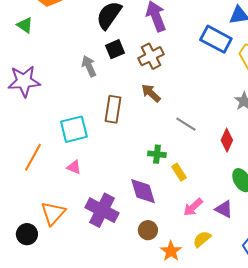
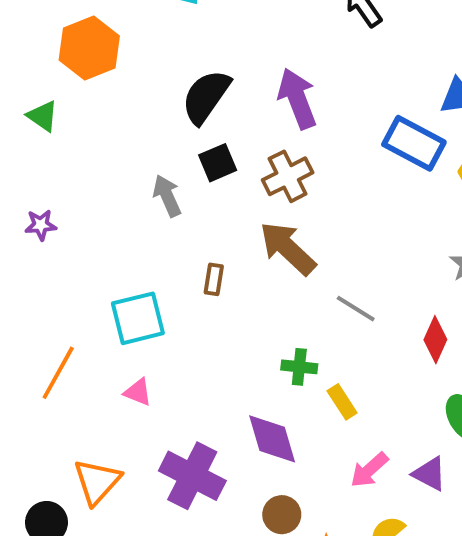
purple star: (24, 81) -> (41, 225), size x0.5
brown arrow: (151, 93) -> (288, 248), size x1.5
brown rectangle: (113, 109) -> (214, 279), size x0.6

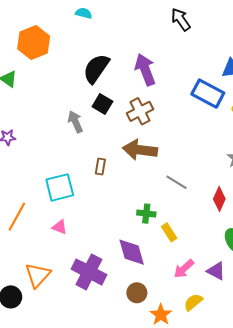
black square: (218, 163) -> (102, 104), turned -36
brown arrow: (288, 248) -> (140, 150), turned -36

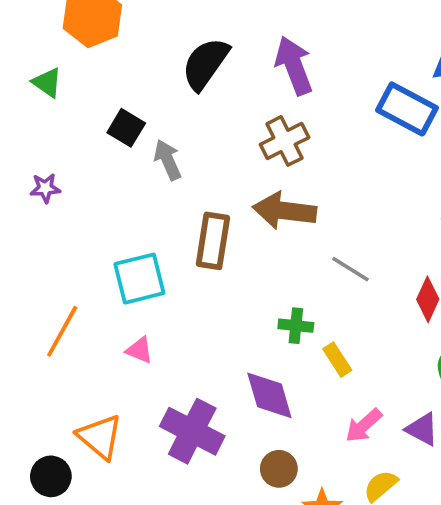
black square: (102, 104) -> (126, 128), moved
brown rectangle: (100, 167) -> (213, 241), size x1.8
orange triangle: (38, 275) -> (100, 437), turned -32

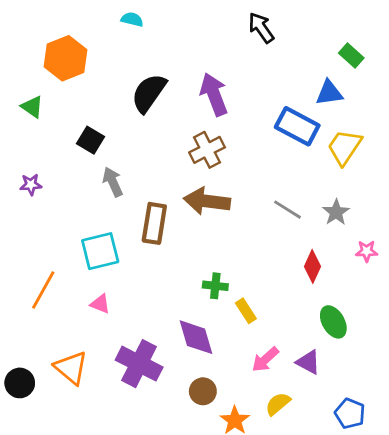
gray arrow: (168, 160) -> (113, 182), moved
gray line: (350, 269) -> (288, 210), moved
black circle: (51, 476) -> (20, 383), moved

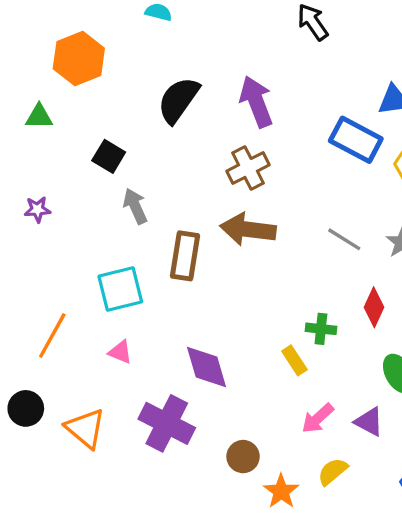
green triangle: (32, 107) -> (39, 117), turned -35
green cross: (215, 286) -> (321, 329), moved
purple diamond: (196, 337) -> (207, 367), moved
black circle: (20, 383) -> (26, 408), moved

